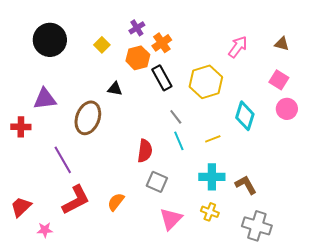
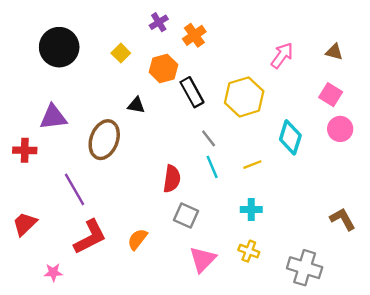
purple cross: (137, 28) -> (159, 22), moved
orange cross: (162, 43) -> (194, 35), moved
cyan cross: (212, 177) -> (251, 210), size x0.7
brown L-shape: (246, 185) -> (343, 219), moved
red trapezoid: (21, 207) -> (25, 224), moved

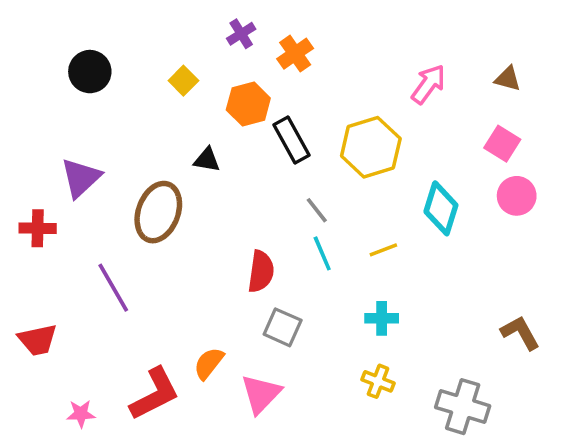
black circle: (59, 47) -> (90, 72), size x0.7
purple triangle: (53, 117) -> (81, 178), turned -36
red trapezoid: (25, 224) -> (38, 340), turned -148
red L-shape: (90, 237) -> (155, 394), moved
pink triangle: (203, 259) -> (261, 394), moved

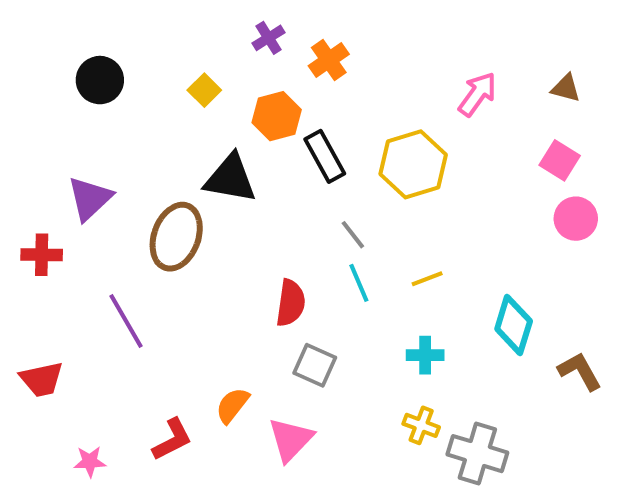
black triangle: (207, 160) -> (230, 178), size x1.8
cyan diamond: (441, 208) -> (514, 325), moved
red L-shape: (155, 394) -> (172, 439), size x0.7
gray cross: (463, 407) -> (477, 454), moved

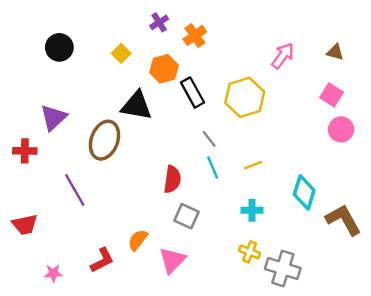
brown L-shape: (580, 371) -> (343, 220), size x1.4

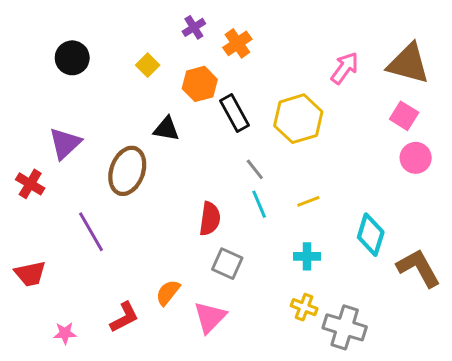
brown triangle: (335, 52) -> (408, 64), size x2.0
black triangle: (137, 106) -> (166, 129), size x0.7
red cross: (25, 151) -> (30, 184), turned 30

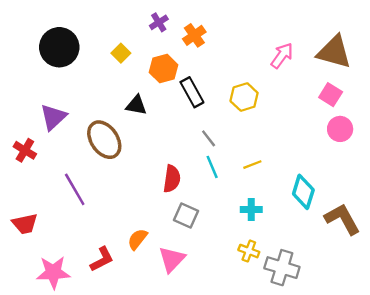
black circle: (72, 58) -> (59, 47), size x1.4
yellow hexagon: (298, 119) -> (244, 97), size x0.7
brown ellipse: (127, 171) -> (104, 140), turned -54
pink star: (65, 333) -> (53, 272), size x1.8

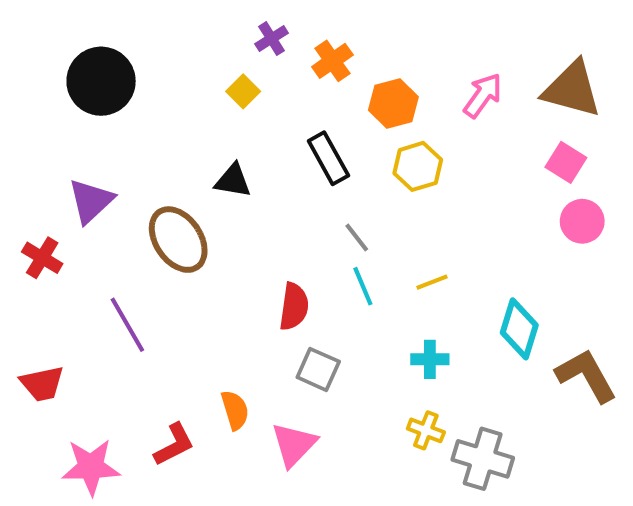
yellow square: (121, 53) -> (243, 91), moved
orange hexagon: (164, 69) -> (393, 103), moved
orange semicircle: (137, 239) -> (235, 410), turned 125

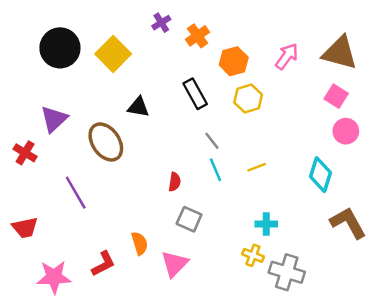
yellow square: (243, 91) -> (113, 54), moved, size x1.8
red semicircle: (294, 307) -> (175, 182), size x0.7
cyan diamond: (519, 329) -> (320, 175), moved
cyan cross: (430, 359) -> (266, 224), moved

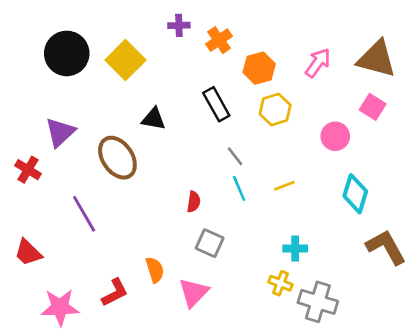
purple cross: (161, 23) -> (179, 25), turned 30
pink circle: (346, 131) -> (335, 136), moved
red trapezoid: (25, 228) -> (28, 252), turned 56

